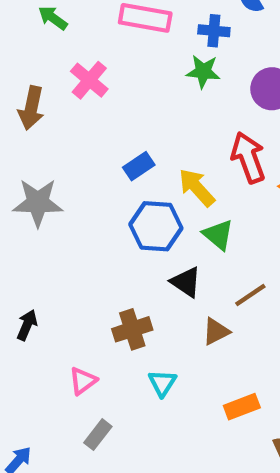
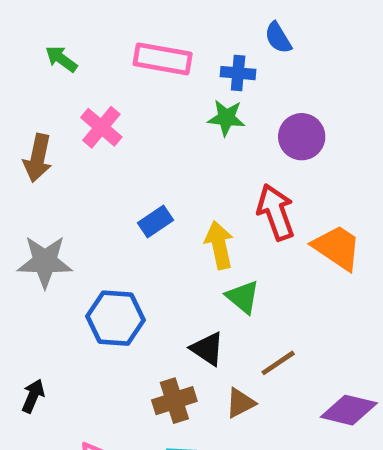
yellow arrow: (197, 188) -> (219, 245), turned 30
blue hexagon: (156, 226) -> (115, 318), moved
brown cross: (132, 329) -> (174, 401), moved

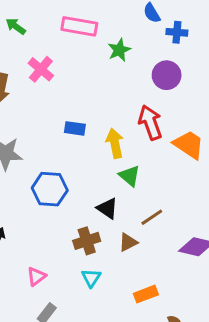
blue cross: (238, 73) -> (177, 32), moved
green star: (226, 118) -> (119, 50), moved, turned -30
blue rectangle: (156, 222) -> (75, 128), turned 42

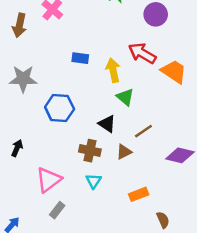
red arrow: (150, 123) -> (142, 53), turned -40
brown cross: (87, 241) -> (90, 151), turned 30
pink triangle: (36, 276) -> (49, 180), size x1.6

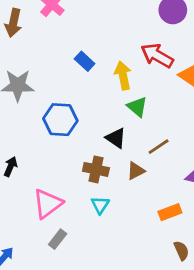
blue rectangle: (80, 58) -> (85, 61), turned 35
orange rectangle: (139, 194) -> (170, 212), moved

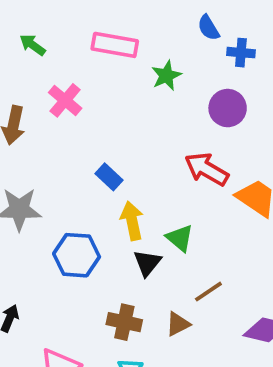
yellow arrow: (123, 75) -> (132, 221), moved
black triangle: (116, 138) -> (147, 263), moved, turned 35

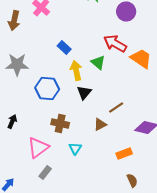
green triangle: (180, 238) -> (98, 62), moved
brown cross: (124, 322) -> (60, 124), moved

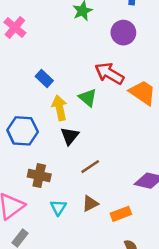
brown line: (116, 108) -> (90, 167), moved
brown triangle: (100, 124) -> (90, 204), moved

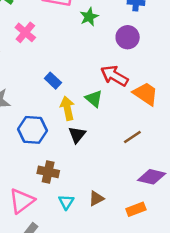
brown line: (90, 167) -> (132, 137), moved
orange rectangle: (121, 214) -> (136, 209), moved

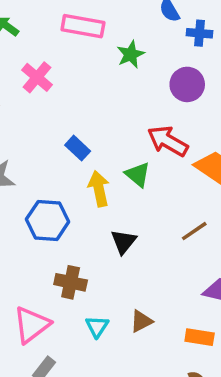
black triangle: (77, 135) -> (124, 242), moved
orange rectangle: (136, 209) -> (200, 337), turned 30

